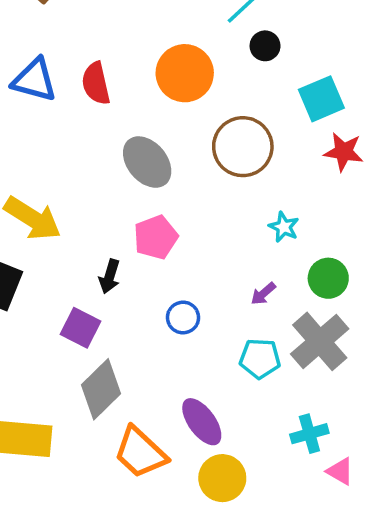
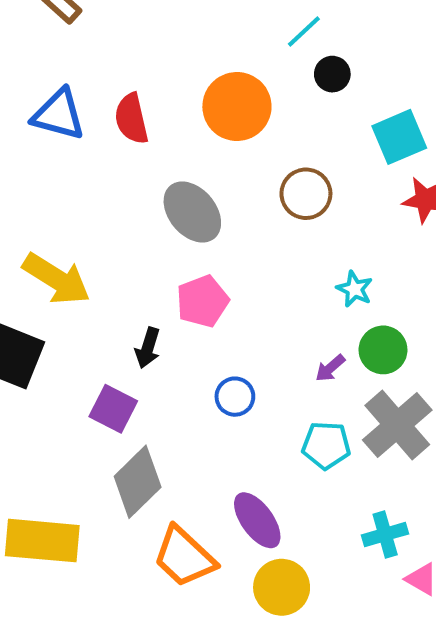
brown circle: (243, 147) -> (306, 194), size x0.7
green circle: (328, 278) -> (383, 350), moved

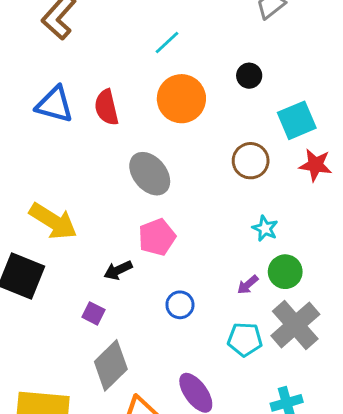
cyan line: (304, 31) -> (167, 42), moved
brown circle: (306, 194) -> (251, 161), moved
black arrow: (148, 348) -> (118, 270), turned 48
purple square: (113, 409) -> (94, 313), size x0.7

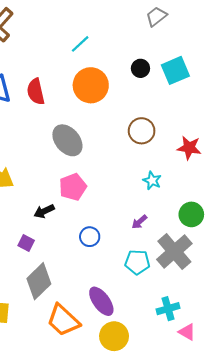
cyan square: (297, 120) -> (175, 70), moved
red star: (315, 165) -> (189, 148), moved
green circle: (285, 272) -> (191, 214), moved

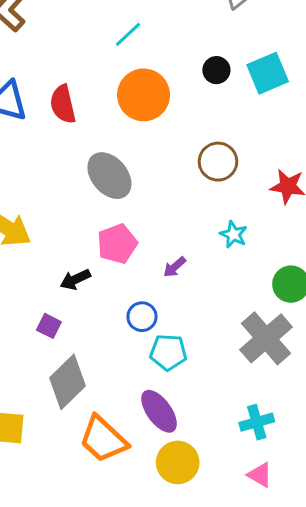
purple arrow: (139, 222) -> (175, 267), moved
cyan pentagon: (137, 262) -> (168, 352), moved
pink triangle: (187, 332) -> (260, 475), moved

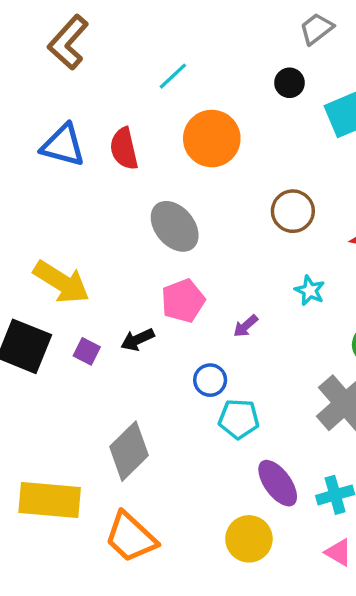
cyan line: (128, 34) -> (173, 76), moved
black circle: (216, 70) -> (289, 83), moved
purple square: (49, 326) -> (87, 351), moved
purple ellipse: (159, 411) -> (278, 483), moved
orange trapezoid: (103, 439) -> (131, 537), moved

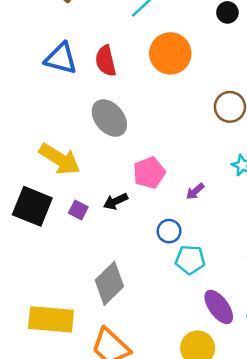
gray ellipse: (175, 226) -> (109, 118), moved

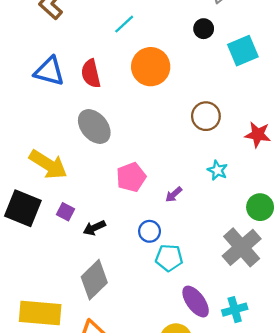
black arrow: (116, 201) -> (94, 228), moved

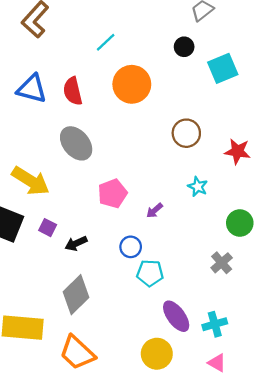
gray cross: (242, 247) -> (222, 263), size x0.6

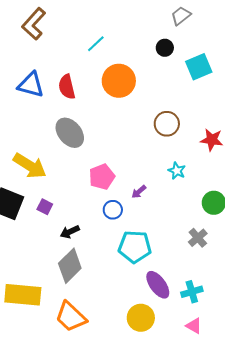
black arrow: (76, 243) -> (70, 232), moved
blue circle: (131, 247) -> (113, 210), moved
cyan pentagon: (150, 273) -> (135, 247), size x1.4

